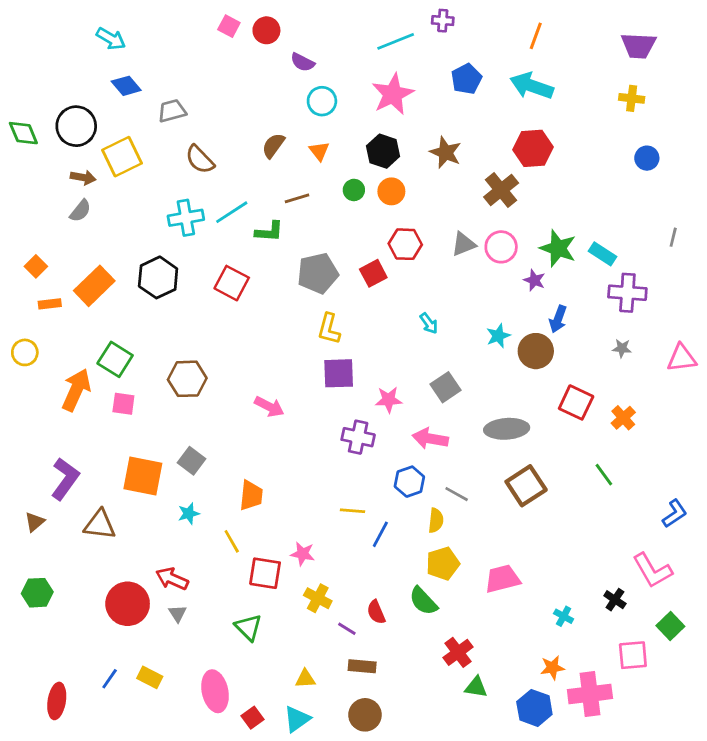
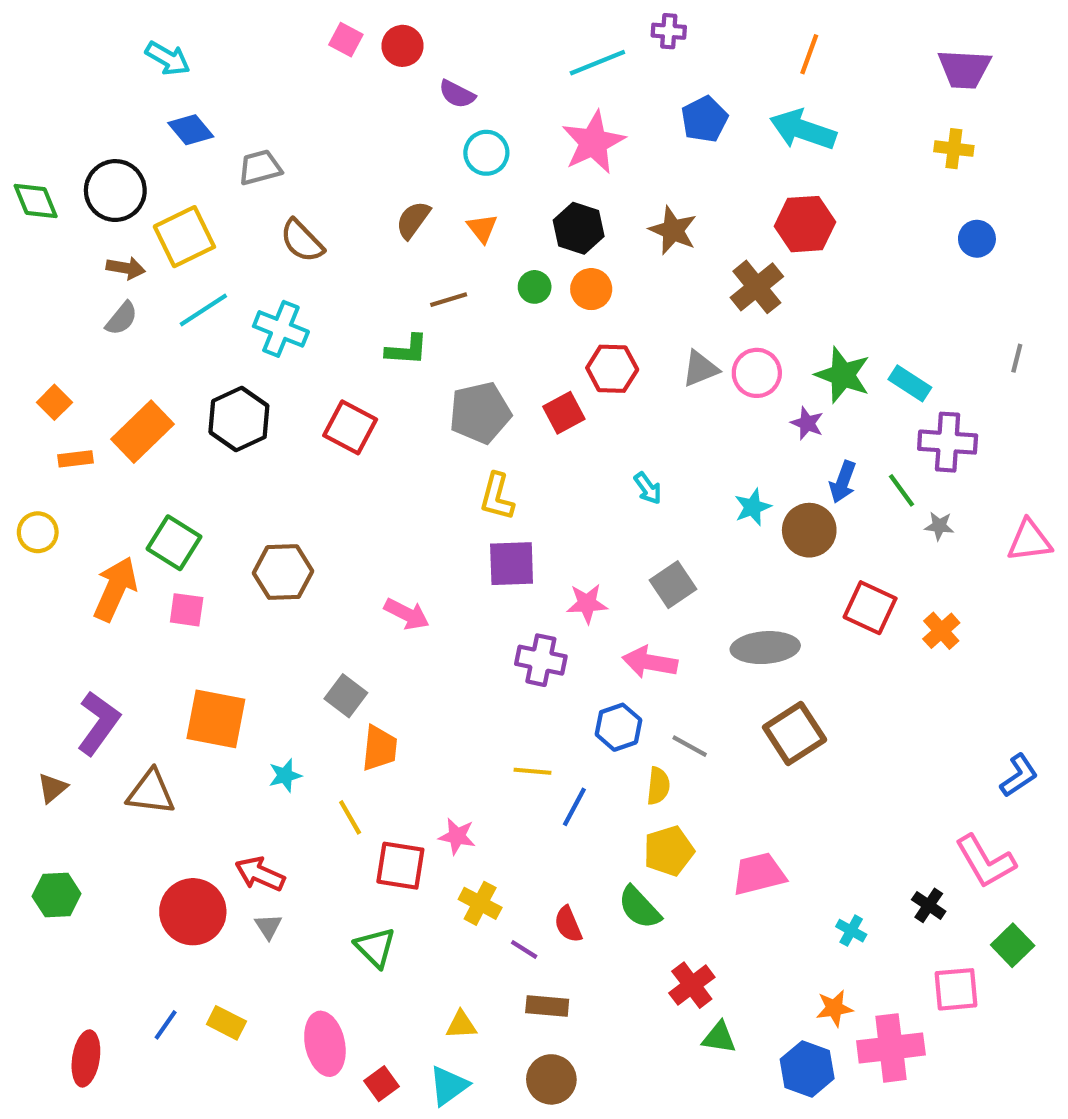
cyan line: (232, 212) -> (203, 310), moved
cyan cross: (186, 218) -> (281, 329), turned 32
gray square: (191, 461) -> (346, 696), moved
green line: (604, 475) -> (901, 490), moved

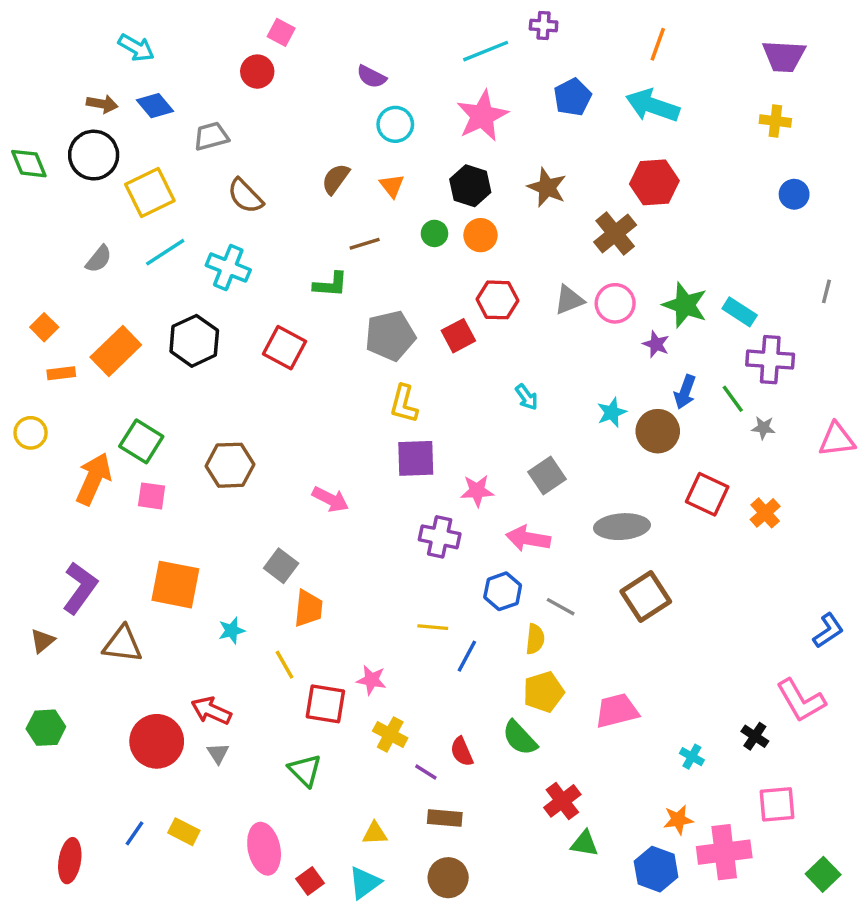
red circle: (403, 46) -> (257, 72), moved
brown arrow: (126, 268) -> (102, 104), moved
green square: (1013, 945) -> (823, 874), moved

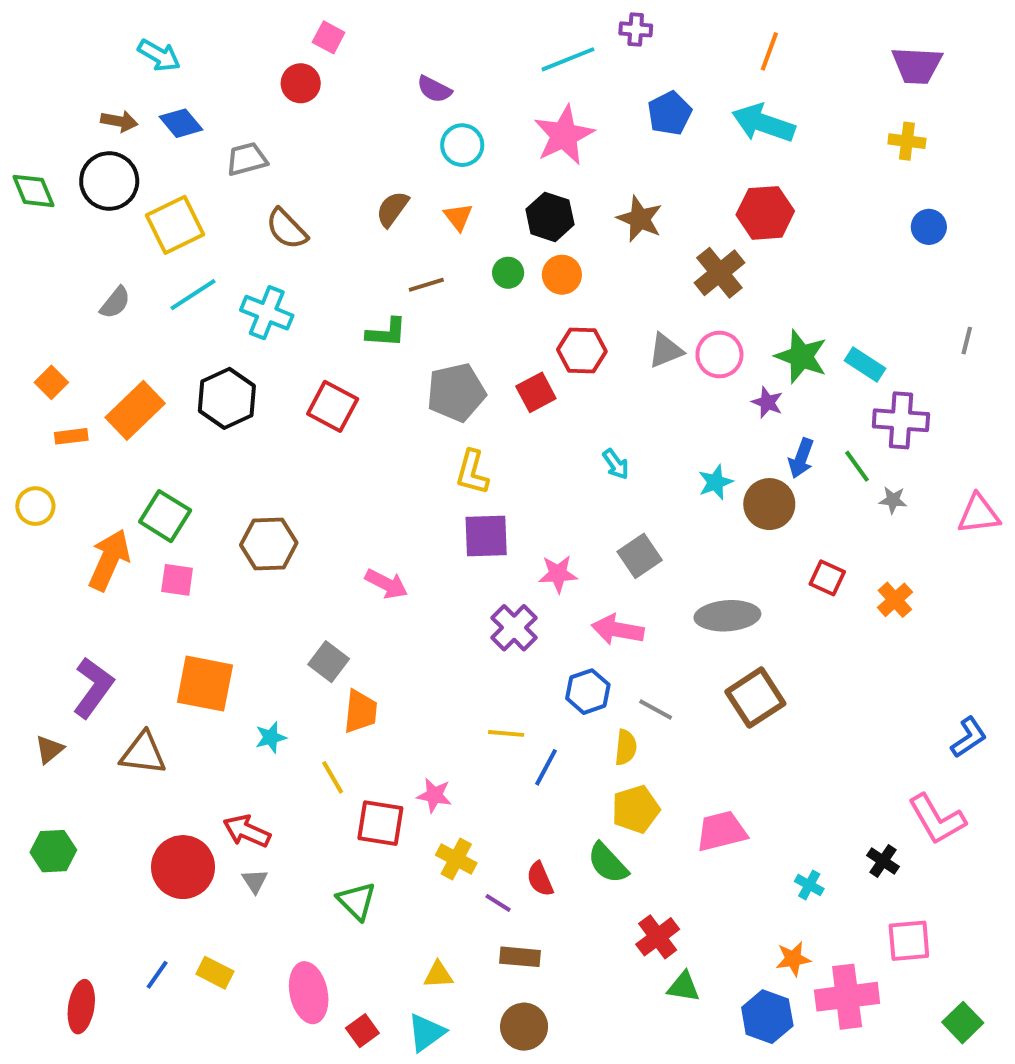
red square: (707, 494) -> (827, 578), size x0.7
purple cross: (440, 537) -> (514, 628), turned 33

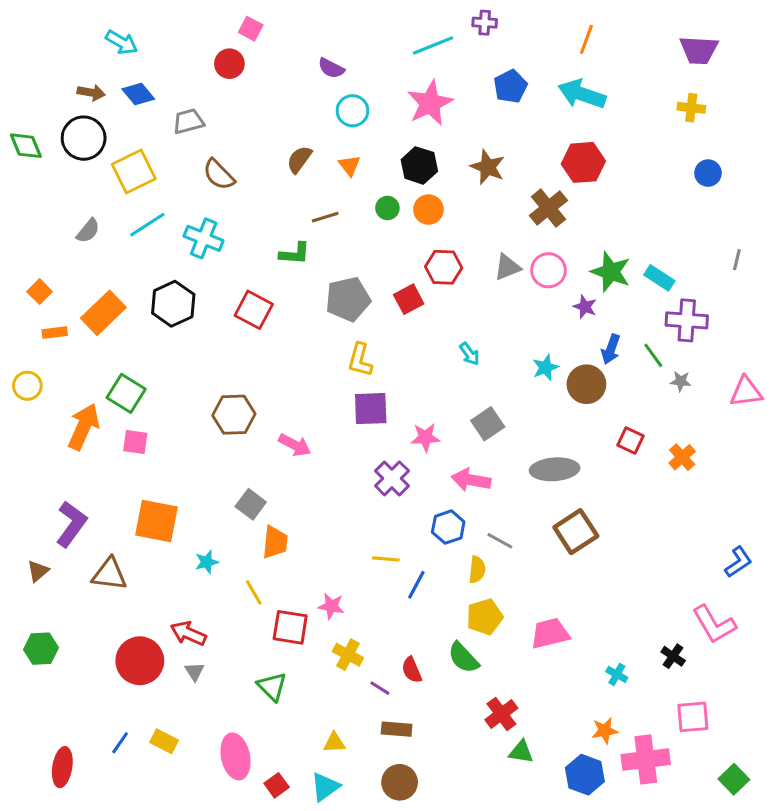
brown hexagon: (269, 544) -> (234, 415), moved

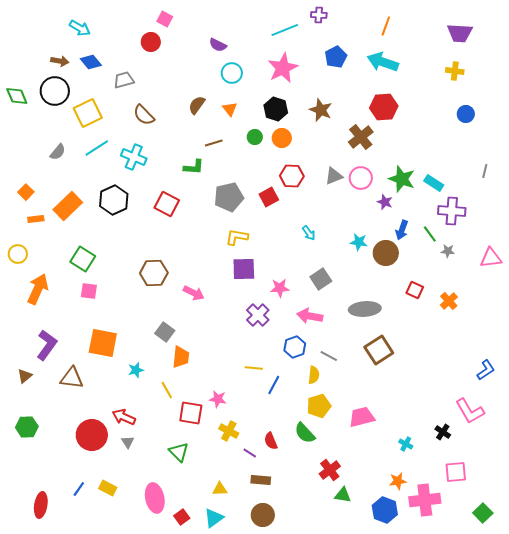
yellow L-shape: (360, 360) -> (237, 237), turned 85
cyan star: (545, 368) -> (359, 242), turned 30
orange arrow: (84, 427) -> (38, 289), moved

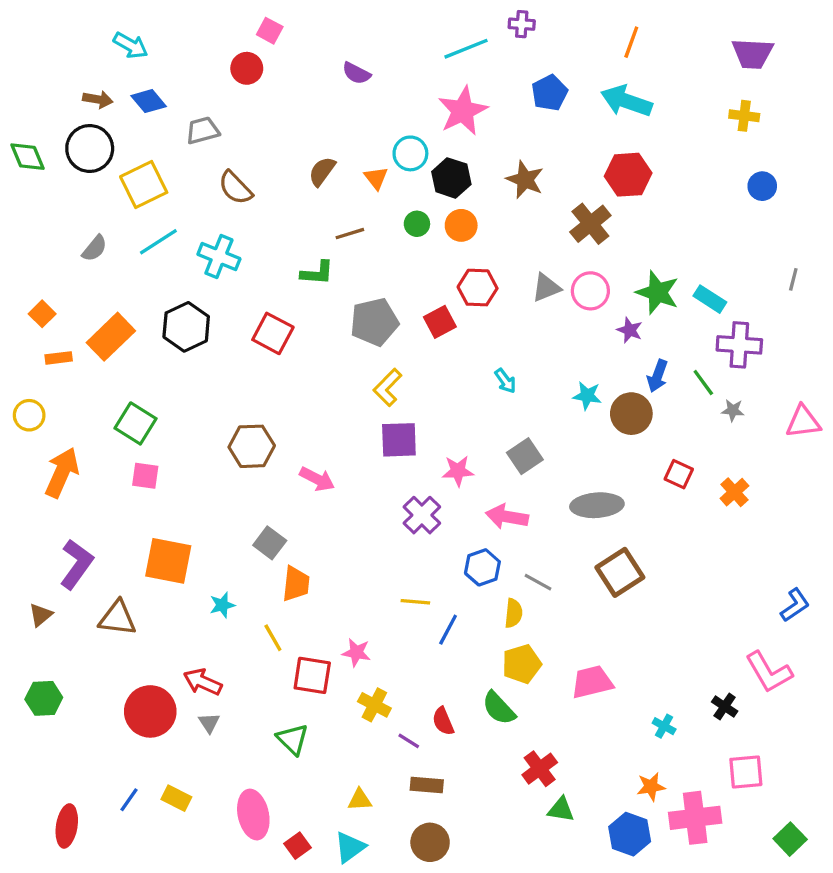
cyan circle: (232, 73) -> (410, 153), moved
yellow L-shape: (237, 237) -> (388, 387), turned -55

